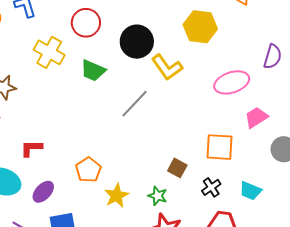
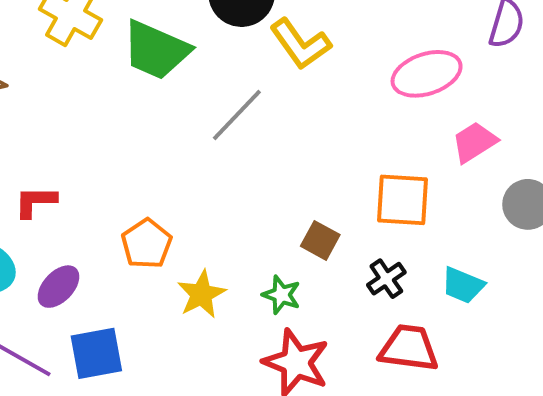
green trapezoid: (93, 70) -> (156, 50), size x1.4

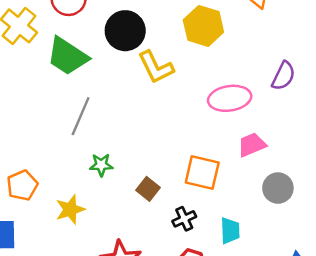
gray line: (237, 115) -> (81, 116), moved, turned -30
orange pentagon: (147, 244) -> (22, 185), moved
cyan trapezoid: (463, 285) -> (230, 231), turned -124
green star: (282, 295) -> (101, 165), moved, turned -30

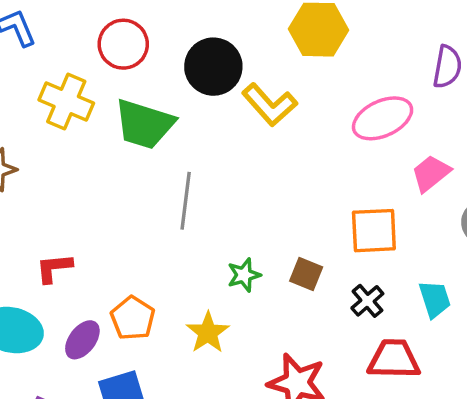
green star: (101, 165) -> (244, 275), moved

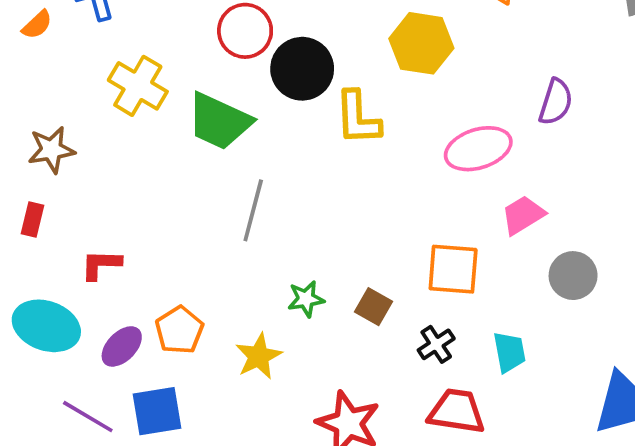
red circle: (123, 44) -> (245, 31), moved
yellow L-shape: (270, 105) -> (358, 118), turned 32

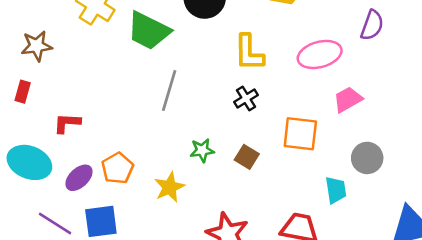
yellow L-shape: (358, 118) -> (249, 53), moved
gray circle: (573, 276) -> (367, 158), moved
black cross: (436, 344) -> (246, 99), moved

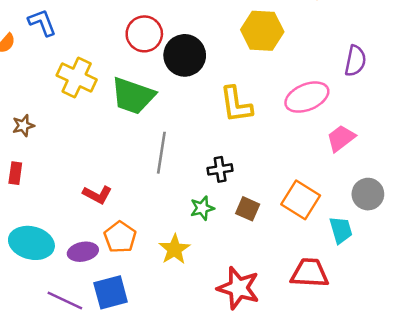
brown star: (37, 46) -> (23, 126), size x0.7
black cross: (246, 99) -> (220, 169), moved, turned 30
red L-shape: (67, 123) -> (97, 195), moved, turned -148
orange square: (300, 134) -> (301, 200), moved, turned 33
purple ellipse: (79, 178) -> (83, 252), turned 40

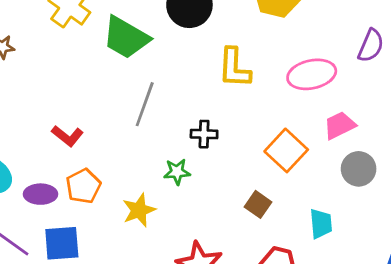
gray circle: (368, 194) -> (359, 169), moved
orange square: (301, 200) -> (286, 150), moved
brown square: (248, 209) -> (258, 204), moved

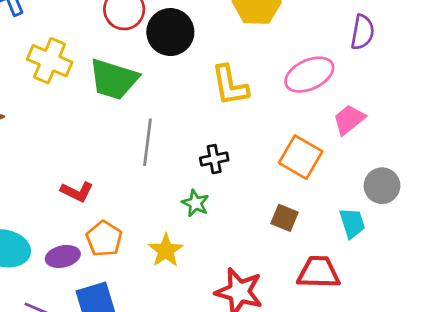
gray circle: (359, 169) -> (382, 186), moved
green star: (177, 172) -> (195, 203), turned -30

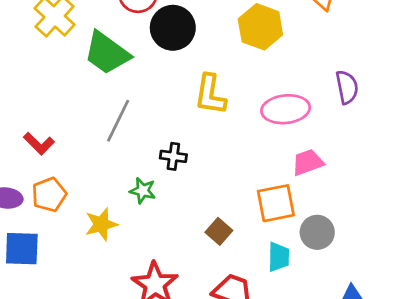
purple semicircle: (362, 32) -> (347, 87), turned -40
orange square: (301, 157) -> (276, 203), moved, turned 30
green star: (195, 203) -> (143, 191), turned -30

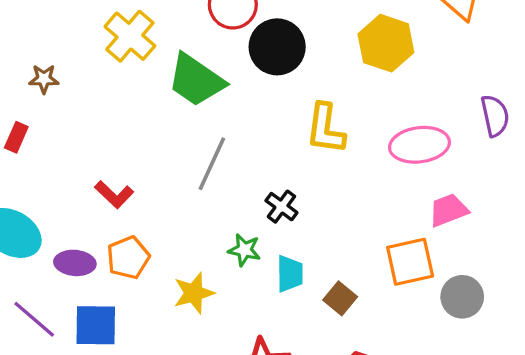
black cross: (173, 156) -> (281, 207), turned 30
cyan trapezoid: (279, 257) -> (290, 274), moved

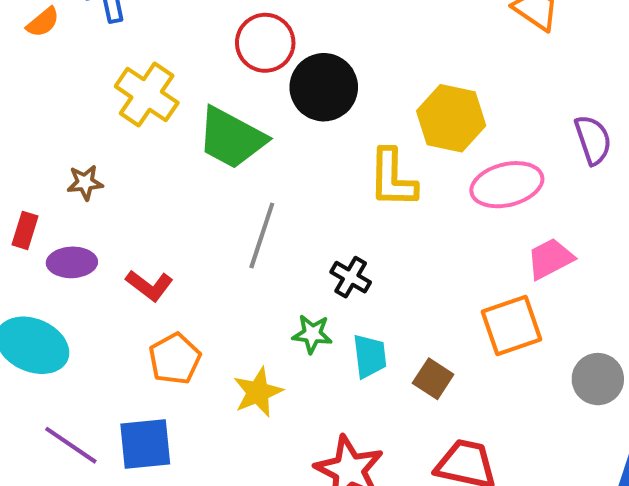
yellow hexagon: (386, 43) -> (451, 118), moved
brown star: (44, 79) -> (85, 183), moved
purple ellipse: (75, 263) -> (72, 262), moved
gray circle: (462, 297) -> (598, 379), moved

